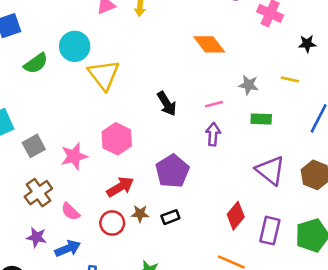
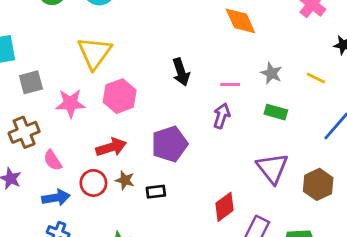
yellow triangle: (104, 75) -> (94, 53), moved
blue arrow: (68, 248) -> (56, 198), moved

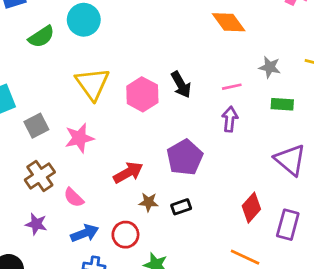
pink hexagon: (120, 96) -> (142, 94), moved
red circle: (93, 183) -> (125, 235), moved

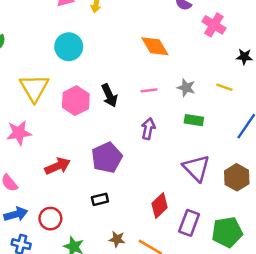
cyan circle: (84, 20) -> (69, 47), moved
pink line: (232, 87) -> (149, 90), moved
brown star: (148, 202) -> (117, 239), moved

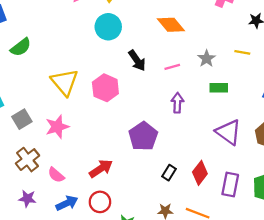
cyan circle: (69, 47) -> (108, 27), moved
gray star: (186, 88) -> (207, 59), turned 30
black arrow: (109, 95) -> (137, 60), moved
red arrow: (58, 166) -> (101, 169), moved
black rectangle: (100, 199) -> (169, 173), moved, turned -35

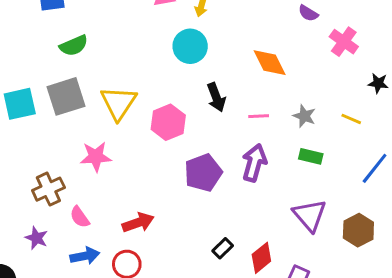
gray star: (207, 59) -> (304, 116), turned -30
purple arrow: (177, 103) -> (254, 163), size x1.4
gray square: (22, 119) -> (66, 96), moved, size x1.5
purple pentagon: (143, 136) -> (203, 173), moved

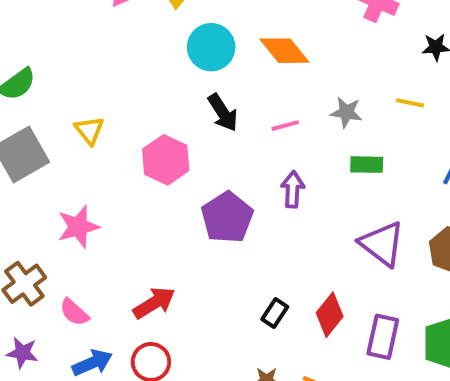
cyan circle: (190, 46) -> (211, 47), moved
yellow triangle: (118, 103) -> (89, 130), moved, size x0.6
purple arrow: (254, 163) -> (293, 189), size x0.7

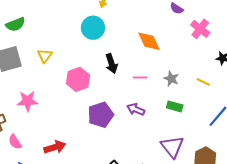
cyan circle: (211, 47) -> (93, 28), moved
purple arrow: (293, 189) -> (136, 109), turned -84

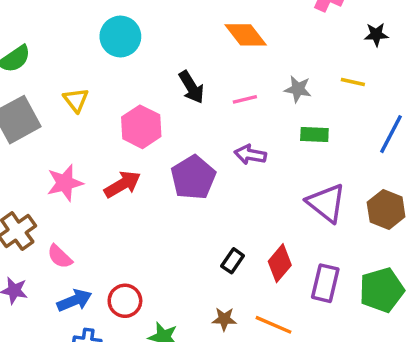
cyan circle: (93, 28) -> (120, 36), moved
red arrow: (55, 147) -> (122, 184), moved

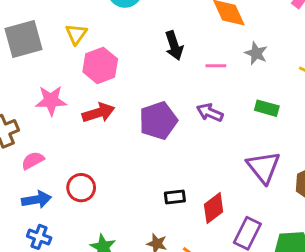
gray star: (298, 89) -> (256, 53), moved
pink hexagon: (141, 127) -> (100, 65), moved
pink semicircle: (60, 257) -> (33, 160), turned 95
black rectangle: (233, 261) -> (175, 197), turned 36
red circle: (125, 301) -> (81, 188), moved

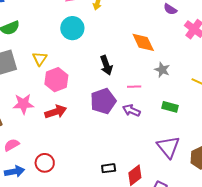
pink line: (216, 66) -> (134, 87), moved
purple pentagon: (158, 121) -> (103, 101), moved

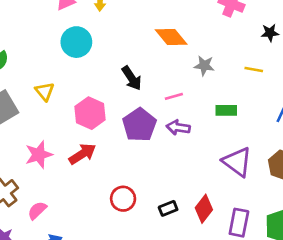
pink hexagon: (56, 80) -> (90, 113), moved
red circle: (45, 163) -> (123, 199), moved

